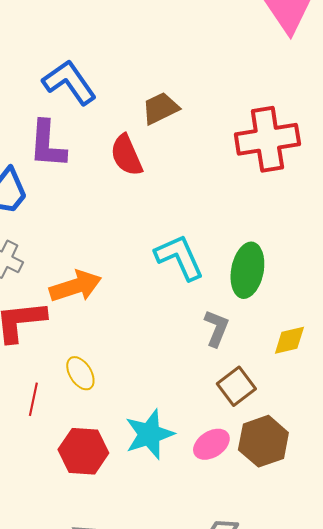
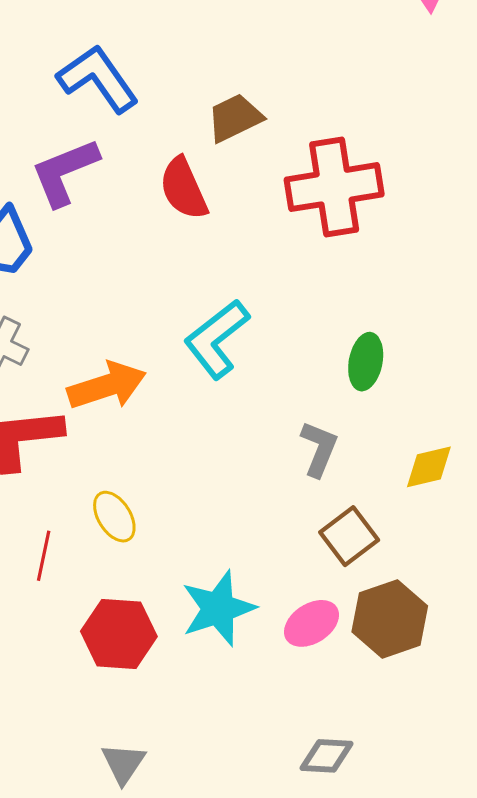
red cross: (267, 139) -> (334, 187), moved
purple L-shape: (47, 144) -> (65, 172), turned 64
cyan L-shape: (179, 257) -> (217, 339), moved, turned -104
green ellipse: (247, 270) -> (366, 362), size x0.7

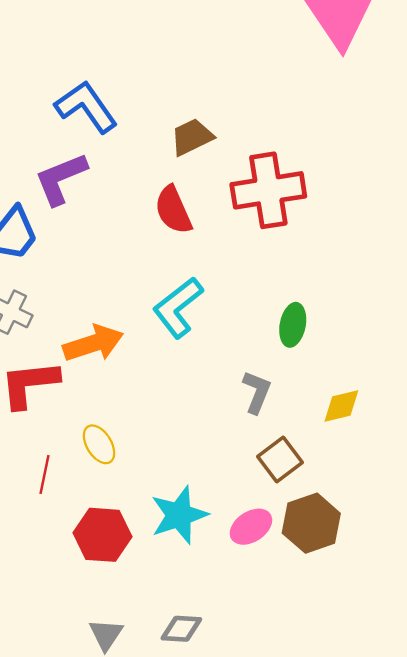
red semicircle: (184, 189) -> (173, 210), moved
gray diamond: (327, 756) -> (181, 629), moved

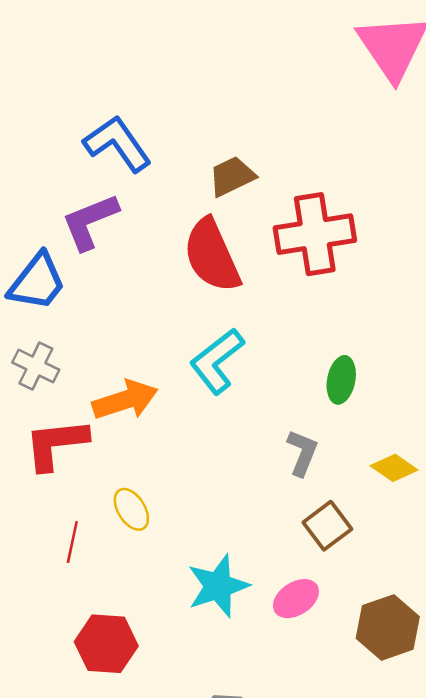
red semicircle: (173, 210) -> (212, 255), size x1.4
yellow diamond: (341, 406) -> (394, 468), turned 48
brown hexagon: (311, 523) -> (388, 627), moved
red hexagon: (102, 535) -> (106, 644), moved

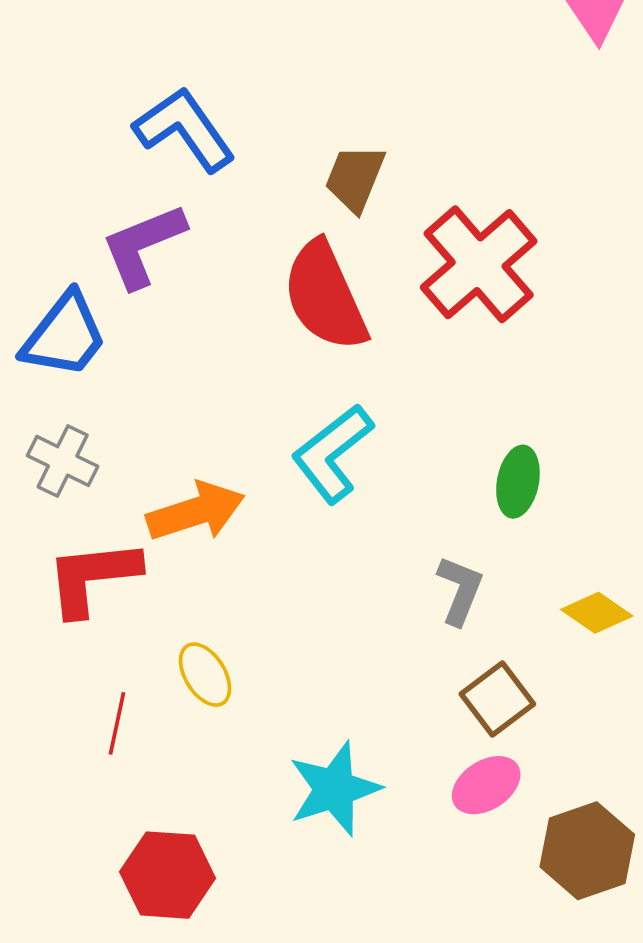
brown trapezoid: (232, 176) -> (355, 178), turned -42
red cross: (315, 234) -> (479, 264), turned -32
pink ellipse: (296, 599) -> (486, 785), moved

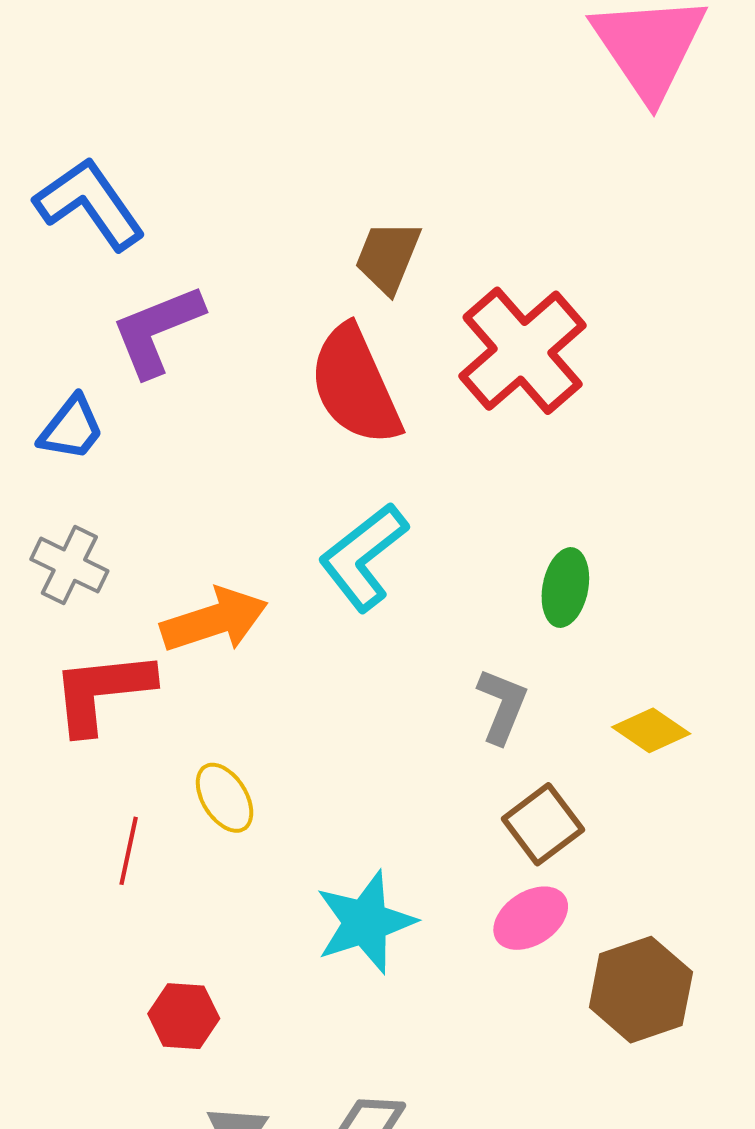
blue L-shape: (184, 129) -> (90, 204), moved
blue trapezoid: (65, 335) -> (71, 428), size x0.7
red hexagon: (168, 875) -> (184, 1016), size x0.7

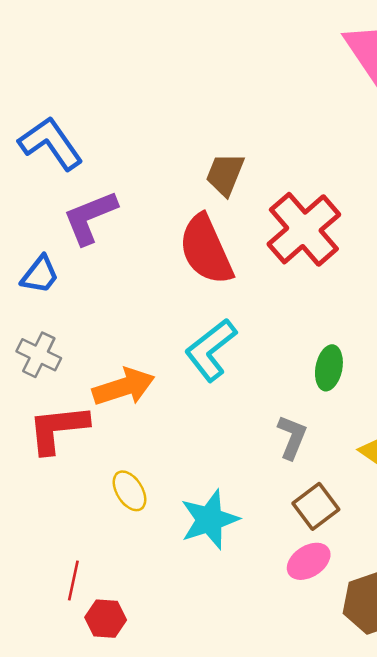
red line: (129, 851) -> (73, 580), moved
cyan star: (365, 922) -> (210, 520), moved

